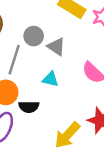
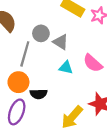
cyan triangle: (50, 79) -> (66, 68), moved

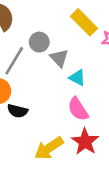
pink semicircle: (93, 63) -> (78, 109), moved
cyan triangle: (66, 68) -> (77, 78), moved

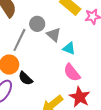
black semicircle: (18, 111) -> (26, 78), turned 35

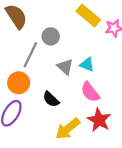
gray triangle: (54, 35) -> (65, 67), moved
black semicircle: (26, 78) -> (51, 99), moved

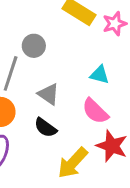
cyan triangle: (87, 65) -> (100, 75), moved
gray triangle: (65, 67) -> (49, 94), moved

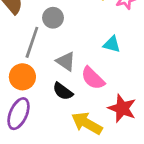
pink semicircle: (95, 111) -> (93, 78), moved
yellow arrow: (73, 163) -> (87, 123), turned 76

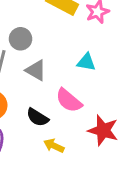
gray triangle: (66, 61) -> (36, 70), moved
yellow arrow: (87, 123) -> (54, 146), moved, size x0.6

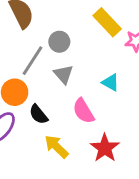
black semicircle: (38, 117) -> (38, 114), moved
yellow arrow: (54, 146) -> (56, 147), size x1.4

